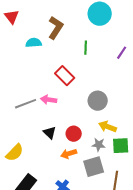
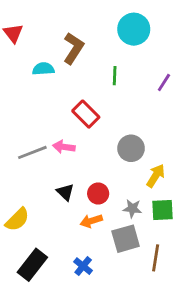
yellow arrow: (108, 127) -> (156, 176), moved, turned 102

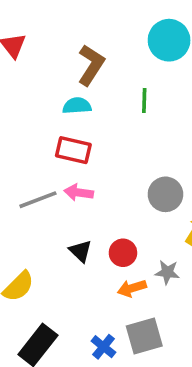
cyan semicircle: (43, 69) -> (77, 106), moved
red rectangle: (86, 114) -> (73, 150), moved, turned -32
orange arrow: (91, 221) -> (132, 288), moved
gray square: (126, 239) -> (144, 336), moved

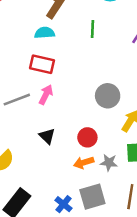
pink arrow: (79, 193) -> (46, 95), turned 108
red circle: (123, 253) -> (87, 137), moved
gray star: (167, 272) -> (109, 163), moved

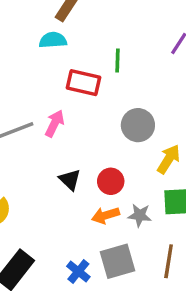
green line: (92, 29) -> (118, 60), moved
red rectangle: (42, 64) -> (83, 83), moved
black triangle: (47, 136) -> (70, 180), moved

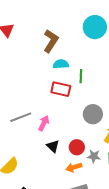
cyan semicircle: (53, 40) -> (61, 64), moved
pink arrow: (55, 123) -> (44, 123), moved
gray star: (140, 215) -> (94, 156), moved

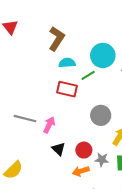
cyan circle: (95, 27) -> (103, 55), moved
green line: (81, 76) -> (88, 75), turned 56
gray line: (21, 117) -> (25, 119), turned 35

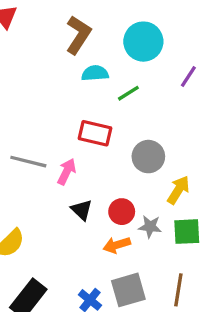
cyan circle: (103, 55) -> (143, 42), moved
red rectangle: (67, 89) -> (95, 133), moved

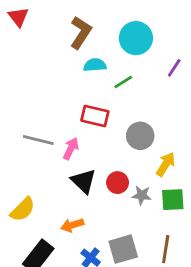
black triangle: (82, 210) -> (84, 181), size x1.4
orange arrow: (117, 245) -> (72, 225), moved

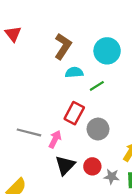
red rectangle: (95, 116) -> (74, 113), turned -75
gray circle: (140, 136) -> (98, 129), moved
black triangle: (84, 181) -> (65, 165), turned 30

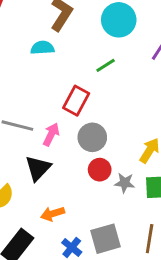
cyan semicircle: (74, 72) -> (42, 48), moved
gray circle: (98, 129) -> (92, 137), moved
black triangle: (65, 165) -> (38, 168), moved

